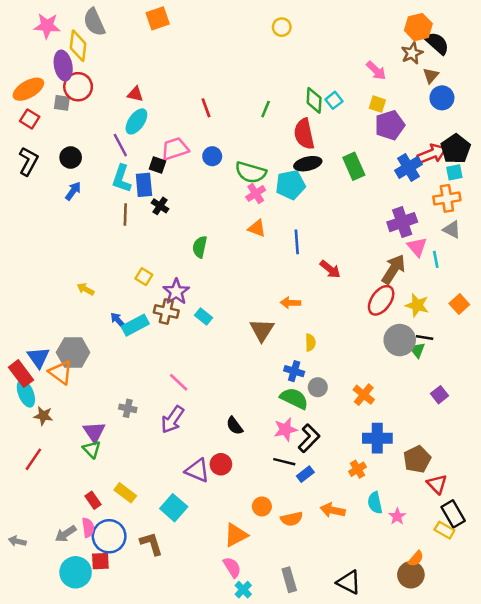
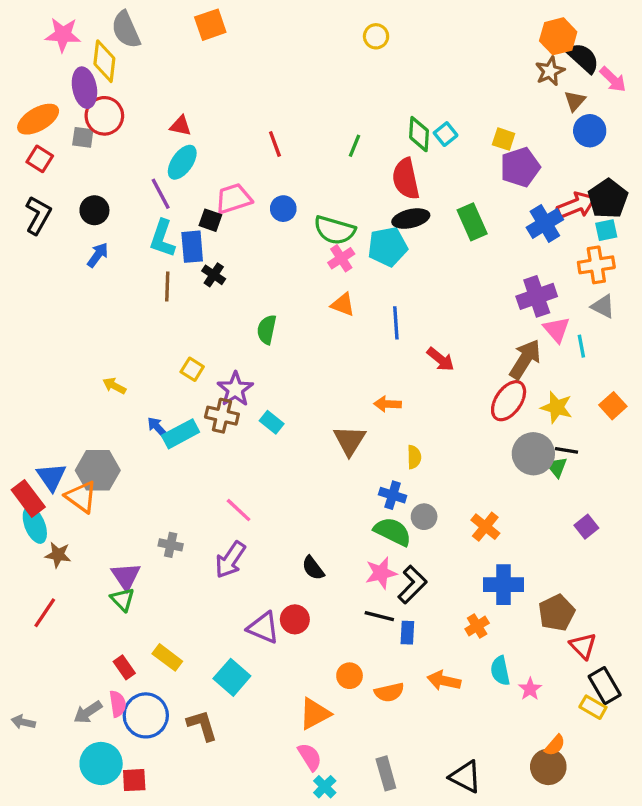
pink arrow: (376, 71) -> (613, 79), moved
blue rectangle: (305, 474) -> (407, 633), turned -49
red square: (100, 561) -> (134, 780), moved

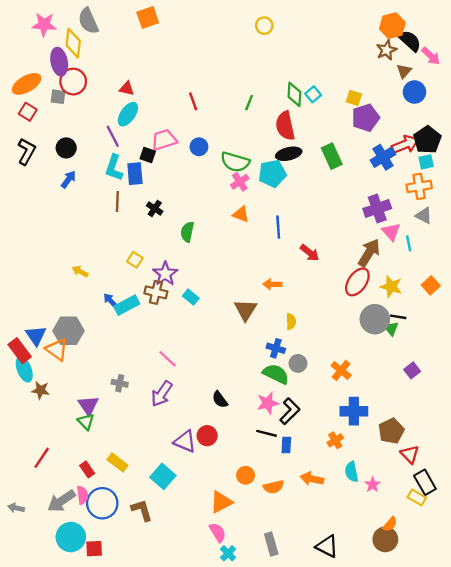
black cross: (214, 275) -> (155, 209), moved
red line: (45, 613) -> (42, 458), moved
gray arrow: (88, 712) -> (61, 501), size x1.4

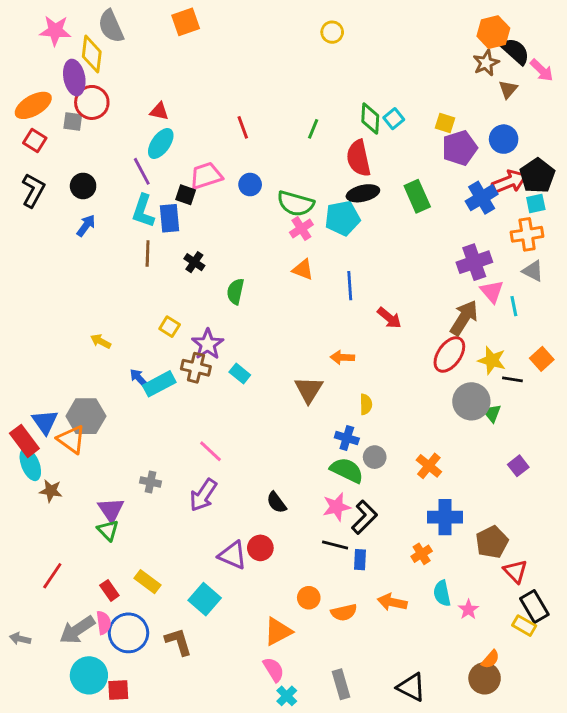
blue circle: (414, 92) -> (504, 139), moved
black line: (398, 317) -> (512, 379), moved

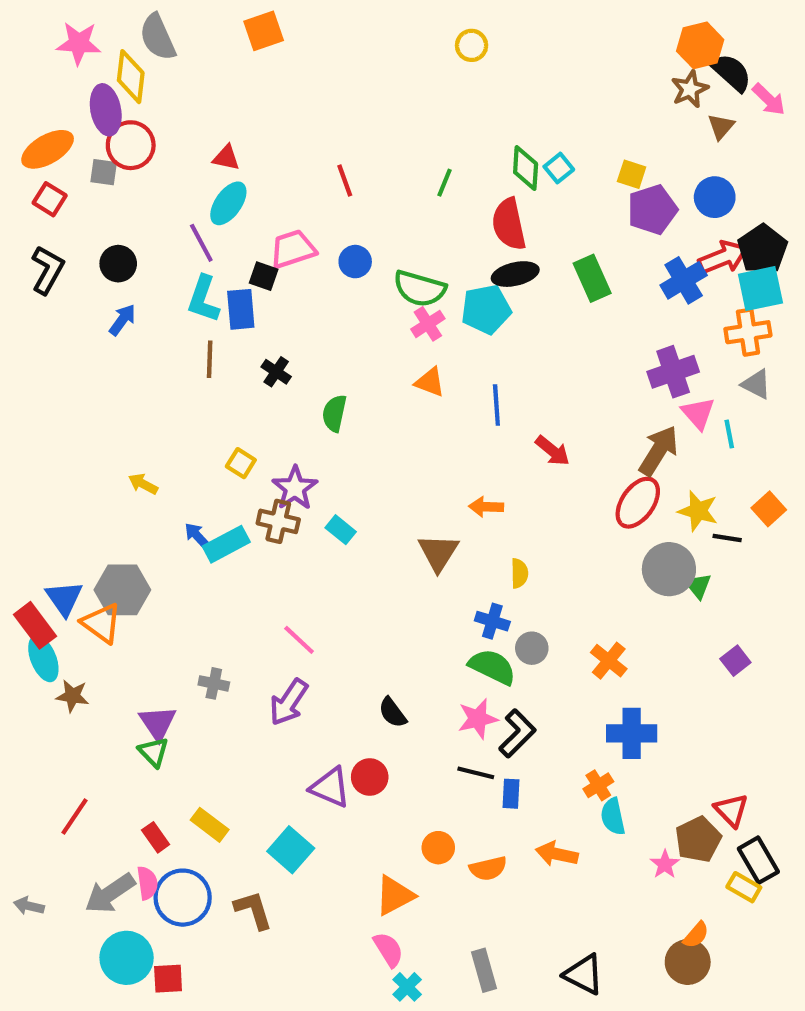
cyan square: (536, 204) -> (760, 289), size x1.6
brown pentagon: (492, 542) -> (698, 839), moved
cyan semicircle: (442, 593) -> (613, 816), moved

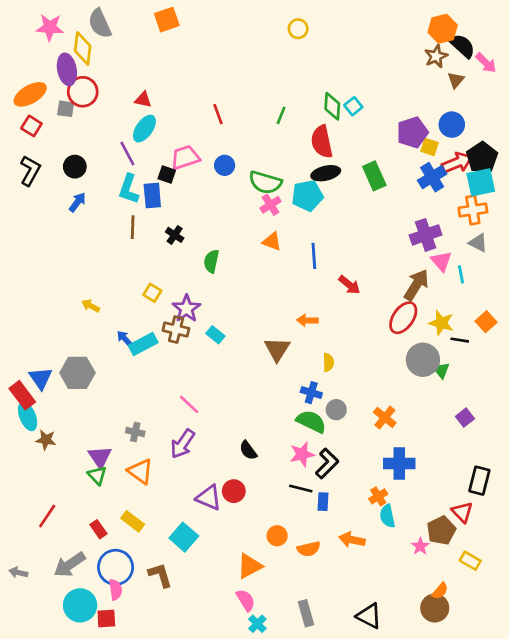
yellow square: (632, 174) -> (429, 147), moved
orange triangle: (102, 623) -> (140, 471), moved
black rectangle: (758, 860) -> (479, 481), moved, turned 44
pink semicircle: (147, 883) -> (116, 590), moved

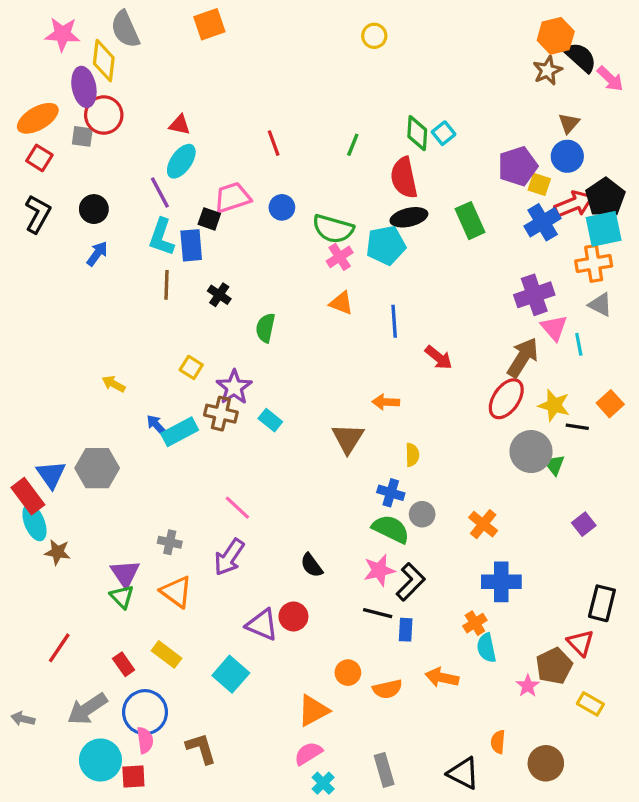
brown triangle: (456, 80) -> (569, 123), moved
brown L-shape: (160, 575) -> (201, 748), moved
orange semicircle: (440, 591) -> (498, 742), moved, turned 144
pink semicircle: (246, 600) -> (308, 753), turned -90

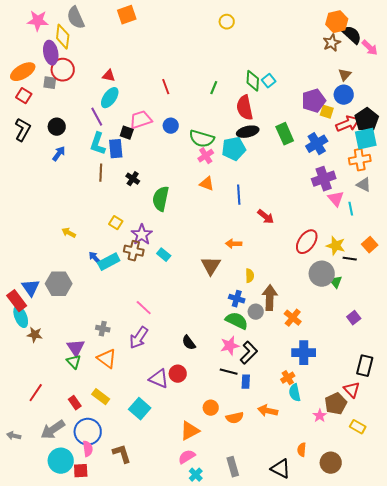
blue cross: (543, 222) -> (317, 144), moved
green semicircle: (265, 328) -> (161, 199), size x1.4
brown arrow: (523, 358) -> (270, 298), moved, turned -30

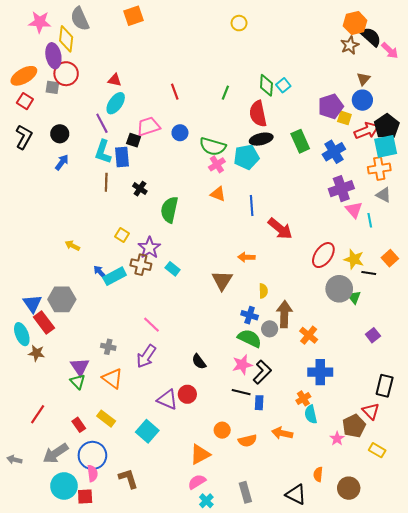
red arrow: (266, 217) -> (280, 229), size x1.4
red rectangle: (17, 301) -> (44, 323), moved

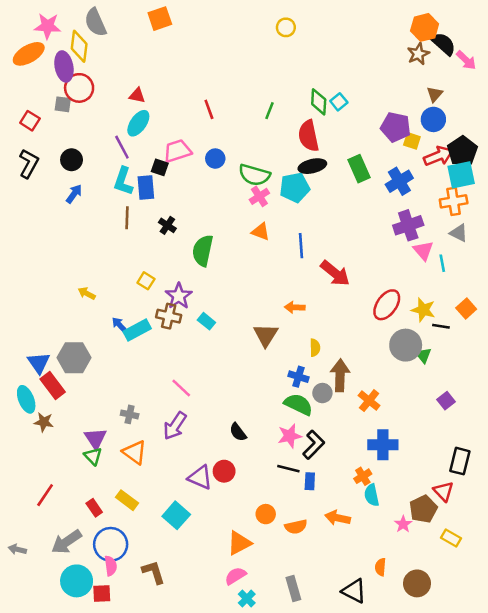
orange ellipse: (24, 76) -> (29, 54), moved
purple pentagon: (331, 106) -> (396, 127), turned 30

